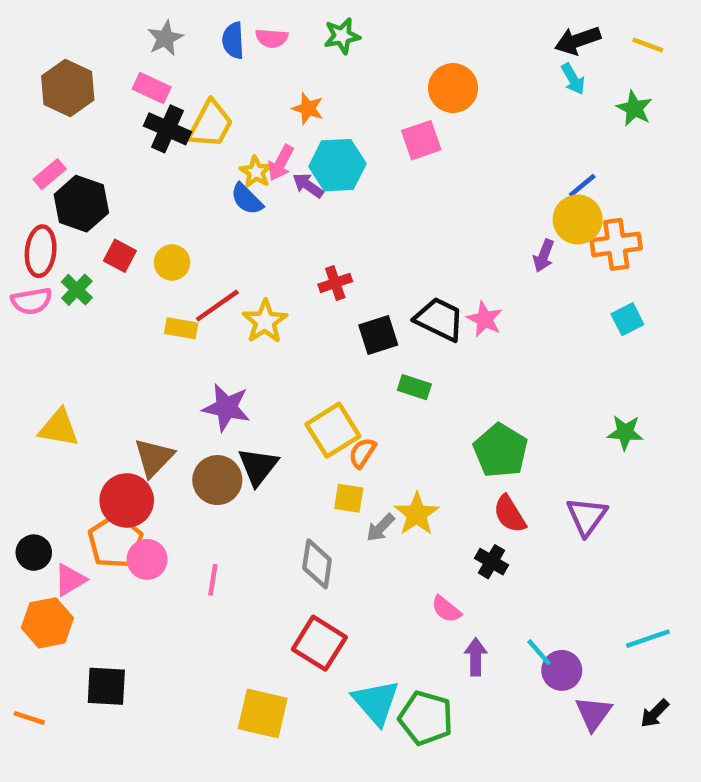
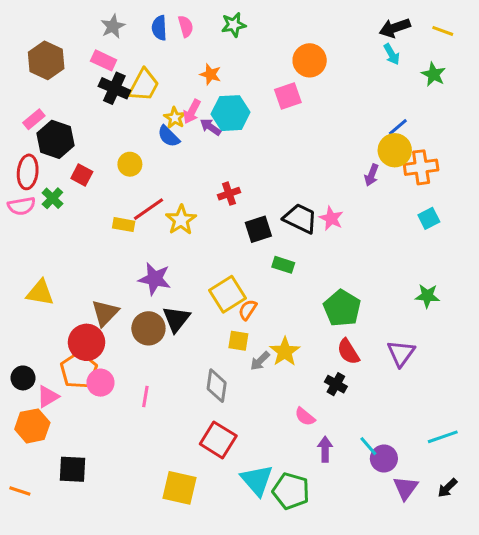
pink semicircle: (272, 38) -> (186, 26), turned -110
yellow circle: (172, 263) -> (130, 164), moved

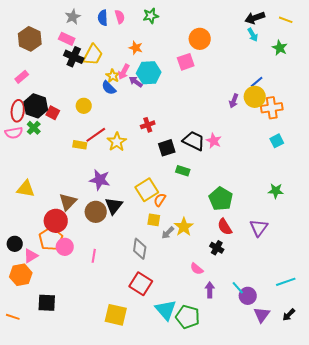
black hexagon: (56, 139) -> (36, 106), moved
purple arrow: (372, 175) -> (234, 101), moved

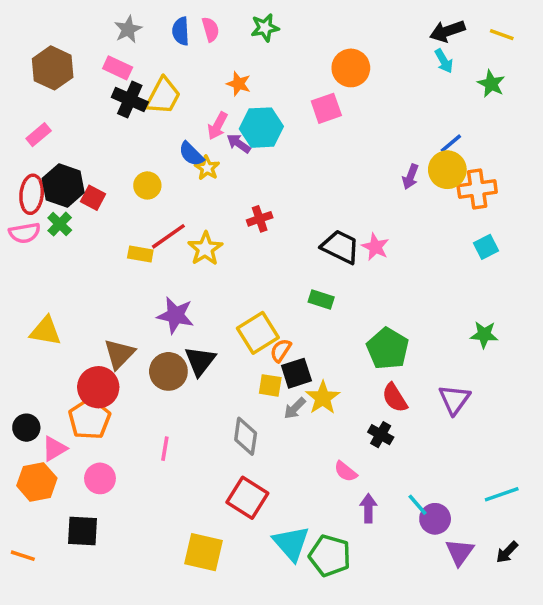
yellow star: (113, 76) -> (207, 168), moved
black square: (167, 148) -> (296, 373), moved
pink circle: (65, 247) -> (100, 478), moved

